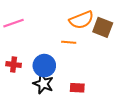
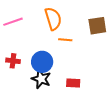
orange semicircle: (81, 20) -> (53, 19), moved, turned -85
brown square: (103, 27) -> (97, 26), turned -30

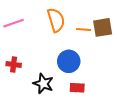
orange line: (65, 40) -> (84, 30), moved
blue circle: (42, 62) -> (69, 61), moved

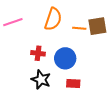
orange semicircle: (56, 20) -> (53, 19), turned 35
red cross: (14, 64) -> (38, 53), moved

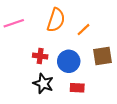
brown square: (97, 26) -> (103, 56), moved
orange line: (79, 28) -> (84, 30), turned -48

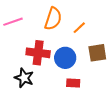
red cross: (40, 56) -> (38, 53), size x1.6
black star: (43, 84) -> (24, 78), moved

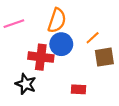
orange line: (79, 28) -> (93, 38), moved
blue circle: (65, 58) -> (61, 44), moved

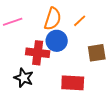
orange line: (93, 38) -> (80, 21), moved
red rectangle: (79, 89) -> (73, 83), size x1.6

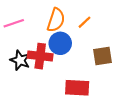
black star: (24, 78) -> (20, 60), moved

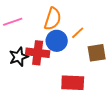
orange line: (85, 22) -> (78, 33), moved
black star: (20, 60) -> (19, 57), turned 30

